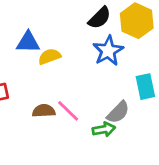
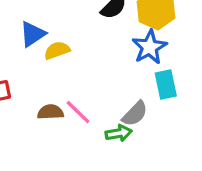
blue triangle: (28, 42) -> (33, 34), turned -35
blue star: (108, 51) -> (149, 47), moved

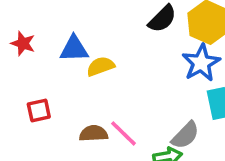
blue triangle: (33, 34) -> (74, 49), turned 32

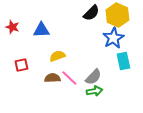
yellow semicircle: (101, 66) -> (57, 56), moved
gray semicircle: (185, 135) -> (93, 77), moved

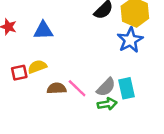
yellow semicircle: (57, 56) -> (37, 67), moved
cyan rectangle: (123, 61) -> (126, 88), moved

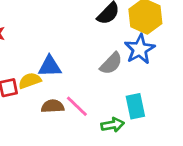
blue triangle: (43, 30) -> (50, 66), moved
gray semicircle: (106, 87) -> (111, 63), moved

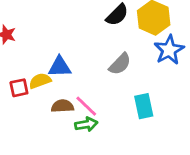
blue star: (140, 49) -> (169, 50), moved
green arrow: (113, 125) -> (86, 124), moved

